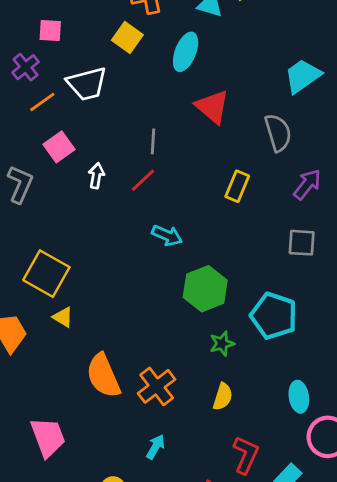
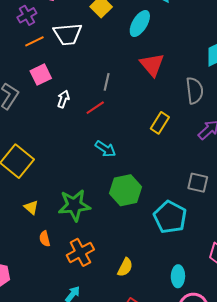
gray square: (302, 243) -> (198, 183), moved
yellow triangle: (63, 317) -> (31, 207), moved
green star: (222, 344) -> (74, 205), moved, size x1.8
orange semicircle: (103, 376) -> (45, 239), size x0.5

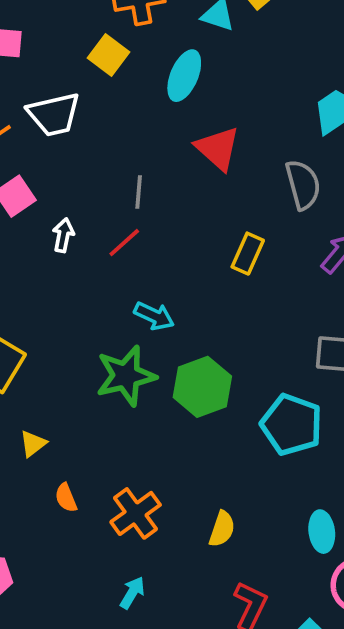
green star: (74, 205) -> (126, 376), moved
yellow triangle: (31, 207) -> (33, 444), turned 49

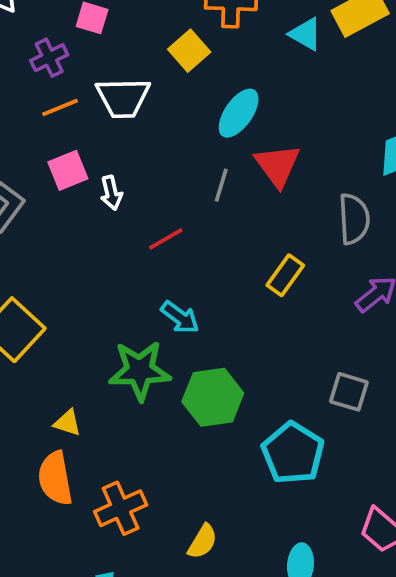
cyan ellipse: (184, 76) -> (239, 113), moved
gray line: (139, 192) -> (221, 185), moved
white arrow: (63, 235) -> (111, 193), moved, turned 144
yellow triangle: (33, 444) -> (67, 423), moved, turned 44
orange semicircle: (66, 498) -> (55, 478), size x1.8

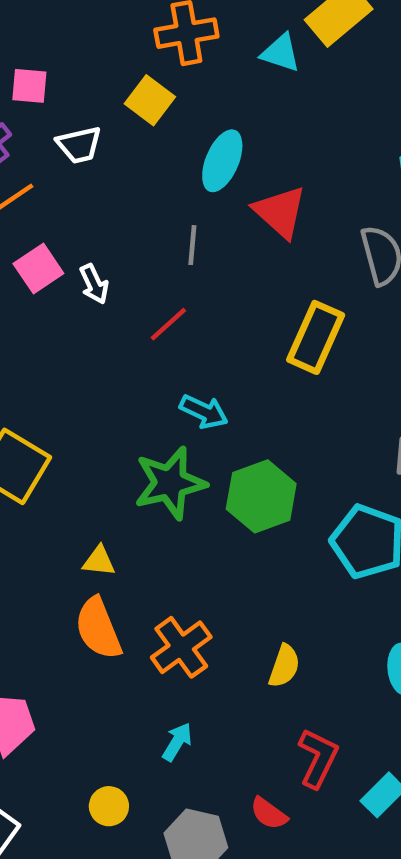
white trapezoid: (123, 98) -> (79, 145), moved, size x0.7
gray line: (221, 185) -> (192, 245), moved
yellow rectangle: (285, 275) -> (316, 337), size x1.4

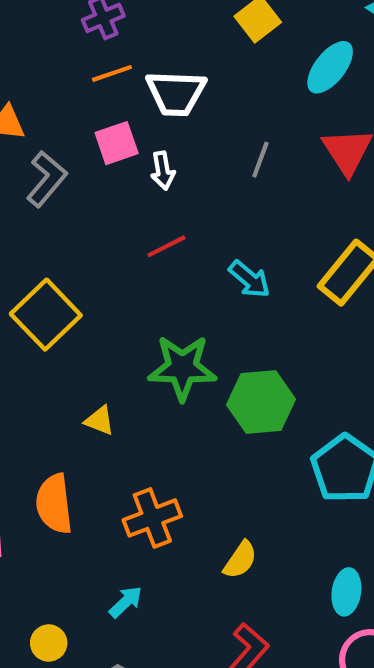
white trapezoid: (79, 145) -> (176, 93), moved, size x1.4
cyan ellipse: (222, 161) -> (330, 67), moved
red line: (168, 324) -> (166, 246), moved
cyan arrow: (204, 412) -> (249, 279), moved
orange semicircle: (98, 628) -> (54, 504), moved

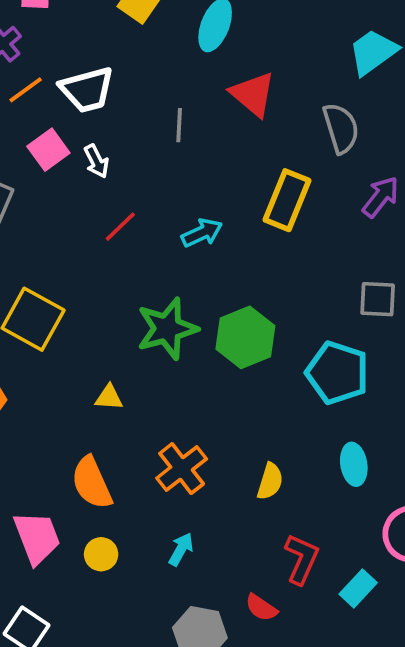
cyan arrow: (249, 279) -> (202, 233), turned -48
cyan ellipse: (346, 592) -> (354, 464), moved
yellow circle: (49, 643) -> (101, 554), moved

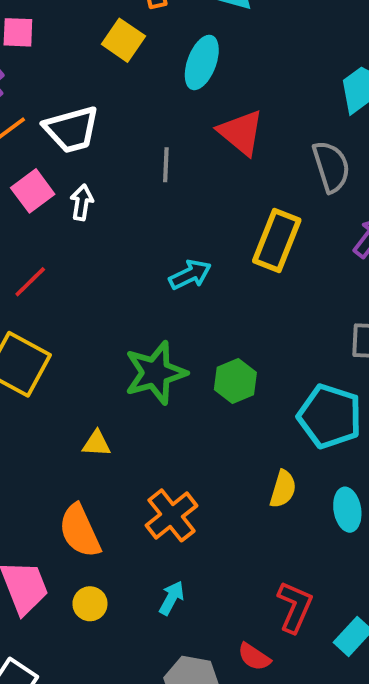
white arrow: (96, 161) -> (82, 202), turned -144
red line: (120, 227) -> (30, 282), moved
green hexagon: (245, 337) -> (235, 381), size x0.7
yellow semicircle: (270, 481) -> (283, 489), moved

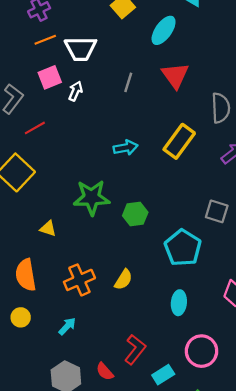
yellow semicircle: (283, 489) -> (123, 280), moved

